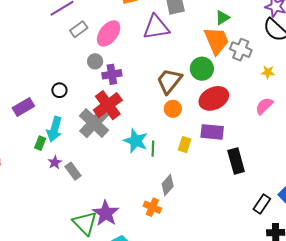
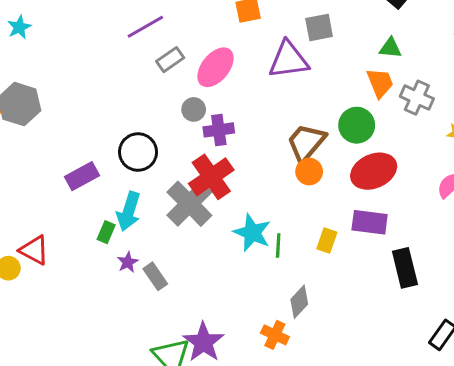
green triangle: (222, 18) -> (390, 48), turned 35
orange trapezoid: (216, 41) -> (380, 83), size x0.7
black circle: (59, 90) -> (138, 152), size x1.6
orange circle: (173, 109) -> (309, 172), moved

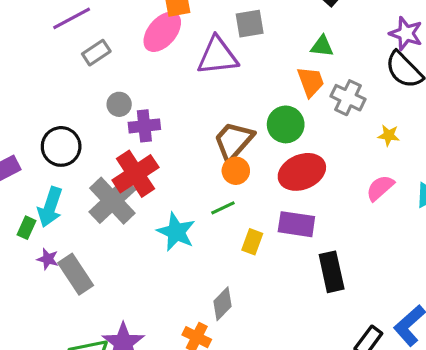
pink ellipse: (215, 67) -> (162, 32), moved
green line: (278, 245) -> (223, 208), moved, turned 60
purple star: (128, 262) -> (48, 259), turned -30
gray rectangle: (155, 276) -> (76, 274), size x1.4

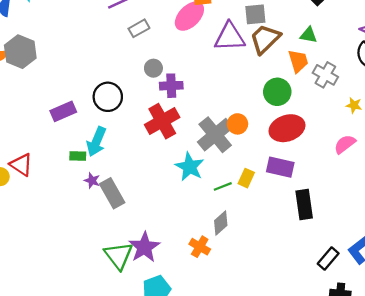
brown trapezoid: (234, 141) -> (265, 39), moved
gray cross: (112, 201) -> (215, 135), moved
green line: (223, 208) -> (223, 186), moved
green rectangle: (26, 228) -> (78, 156), turned 63

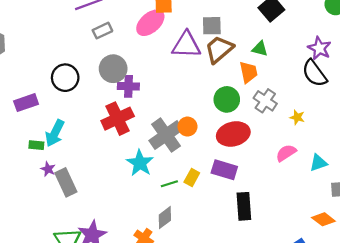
gray circle: (153, 68) -> (113, 69), size x1.6
gray cross: (325, 75) -> (265, 101), moved
black circle: (108, 97) -> (65, 78), moved

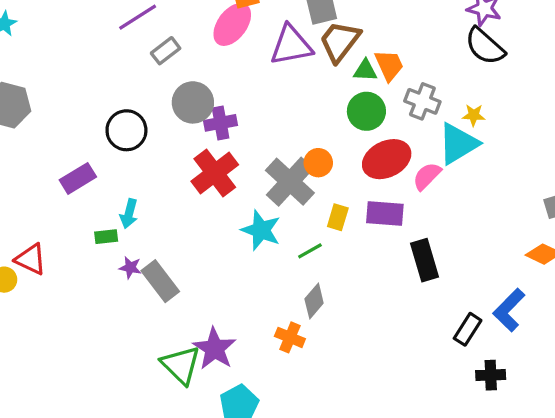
green triangle: (260, 49) -> (365, 70), moved
cyan arrow: (55, 133) -> (129, 214), size x0.7
pink semicircle: (286, 153) -> (427, 176), moved
cyan triangle: (318, 163) -> (458, 144), moved, size x1.6
yellow rectangle: (192, 178) -> (338, 217), moved

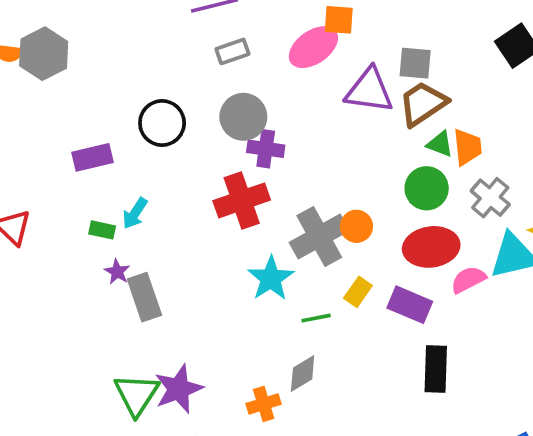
orange cross: (290, 337) -> (264, 404), turned 32

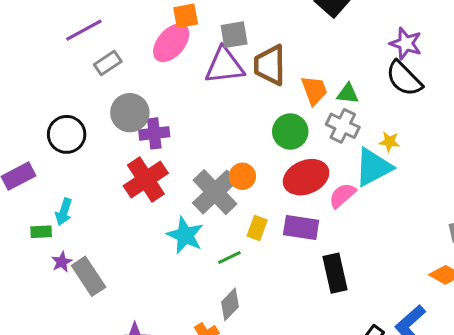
gray square: (415, 63) -> (234, 35), moved
brown trapezoid: (423, 104) -> (270, 65), turned -42
green triangle: (440, 144) -> (348, 94), moved
purple star: (117, 272) -> (62, 262), turned 30

